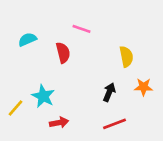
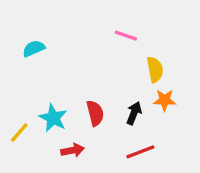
pink line: (82, 29) -> (126, 36), moved
red semicircle: (63, 53) -> (95, 113), moved
orange star: (144, 87) -> (165, 100), moved

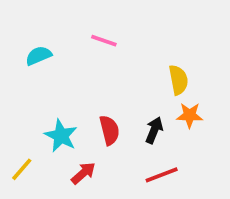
pink line: (126, 36) -> (104, 41), moved
yellow line: (19, 132) -> (22, 169), moved
red arrow: (73, 150) -> (83, 173), turned -30

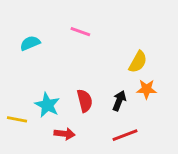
yellow semicircle: (178, 80) -> (138, 62), turned 40
yellow line: (22, 169) -> (17, 119), moved, turned 60
red arrow: (83, 173) -> (65, 134), turned 48

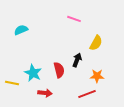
pink line: (80, 32) -> (74, 19), moved
orange star: (147, 89) -> (97, 76), moved
black arrow: (119, 101) -> (77, 60), moved

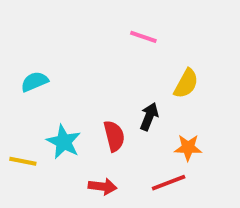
cyan semicircle: (21, 30) -> (34, 82), moved
red arrow: (45, 93) -> (103, 187), moved

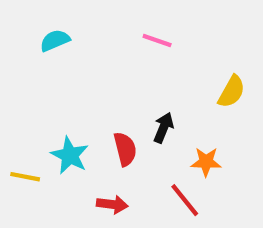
cyan semicircle: (34, 82) -> (55, 40), moved
yellow semicircle: (186, 84) -> (232, 92), moved
red line: (169, 183) -> (185, 200), turned 72

